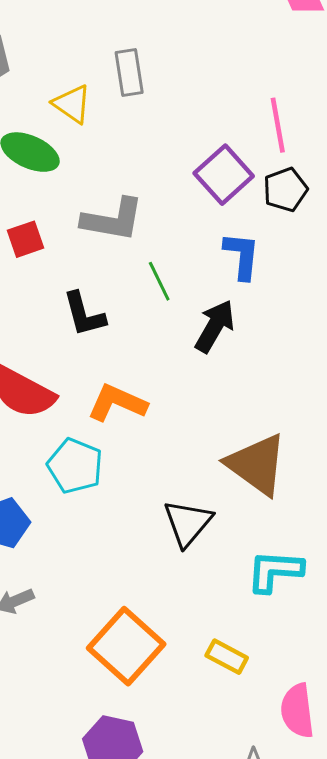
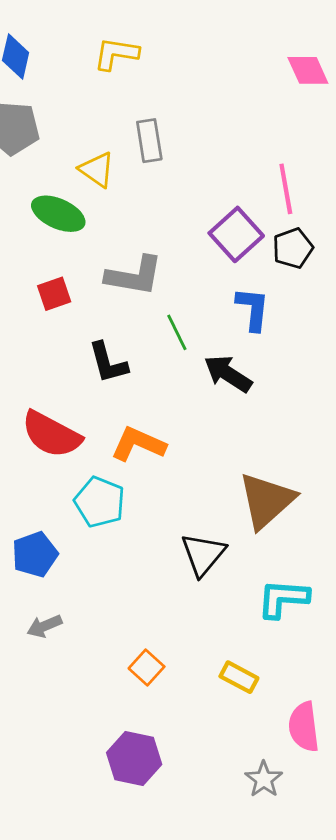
black arrow: (215, 326) -> (228, 374), turned -87
brown triangle: (257, 464) -> (267, 501), turned 42
orange square: (126, 646) -> (147, 667), size x0.5

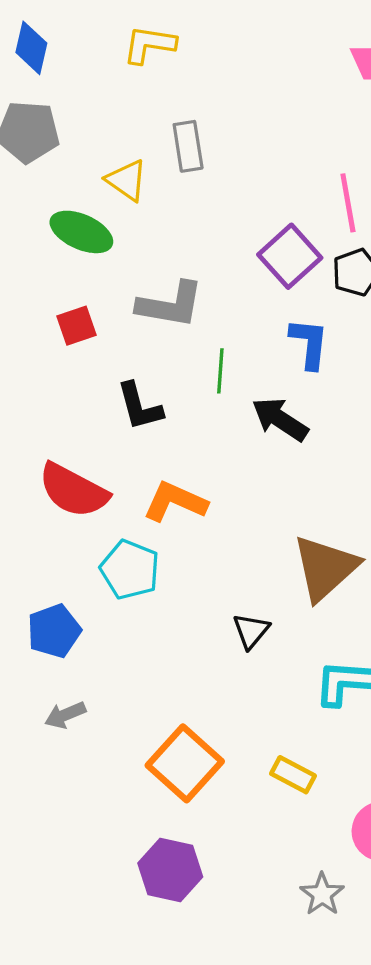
green line: (177, 332) -> (220, 371), turned 30
black triangle: (203, 554) -> (251, 631), size x0.7
orange square: (147, 667) -> (185, 763), size x1.8

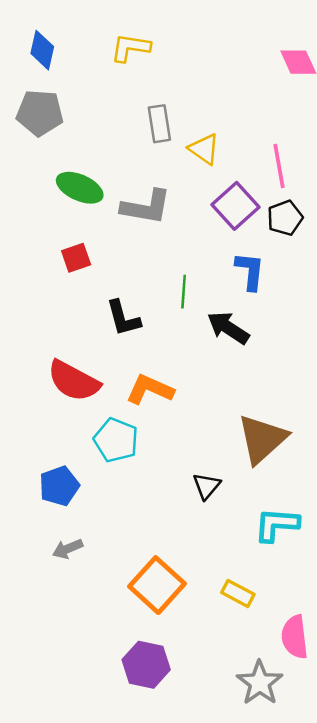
yellow triangle: (127, 180) -> (204, 149), moved
gray L-shape: (170, 305) -> (146, 207), moved
gray star: (322, 894) -> (260, 683), size x1.4

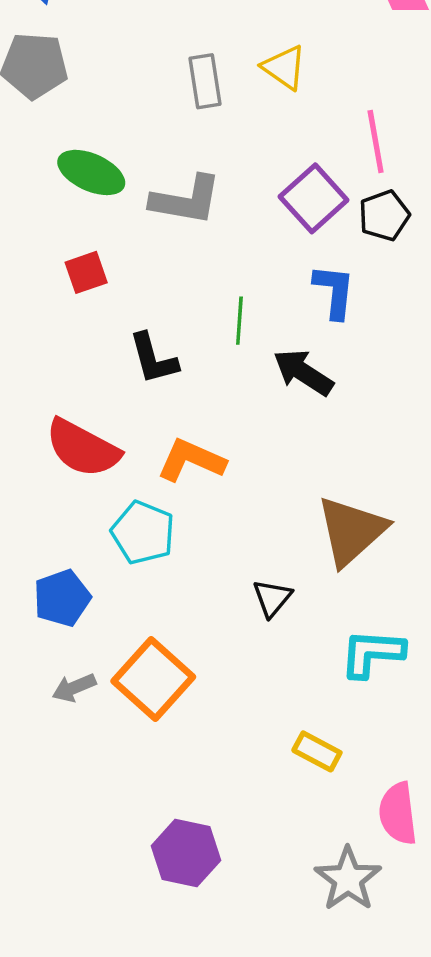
yellow triangle: (204, 149) -> (284, 67), moved
orange square: (157, 585) -> (153, 679), moved

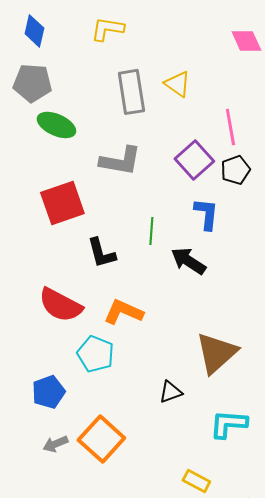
gray rectangle: (205, 81) -> (131, 92), size x1.4
green ellipse: (91, 172) -> (56, 125), moved
red square: (86, 272) -> (62, 203), size x1.8
black triangle: (272, 598) -> (170, 392), turned 30

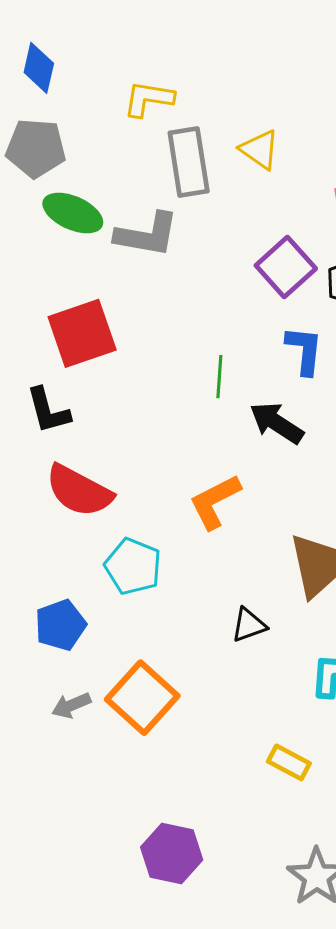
yellow L-shape: (107, 29) -> (148, 99), moved
gray L-shape: (120, 161) -> (147, 235), moved
black L-shape: (101, 253) -> (48, 411), moved
orange L-shape: (123, 312) -> (215, 502), moved, turned -51

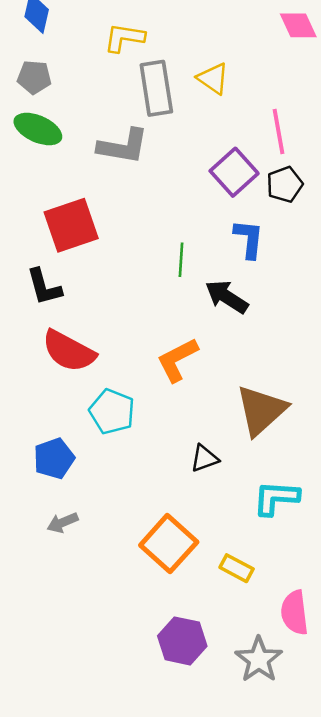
gray pentagon: (36, 148) -> (34, 77), size x0.7
green ellipse: (73, 213) -> (38, 129), moved
orange square: (142, 698) -> (169, 544), moved
purple hexagon: (172, 853) -> (182, 641), moved

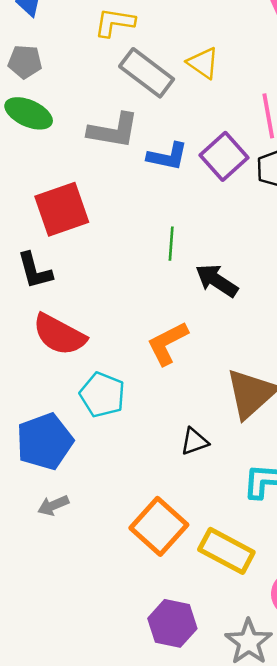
gray rectangle: (156, 88) -> (147, 73), turned -44
blue L-shape: (249, 239) -> (167, 156), moved, turned 96
blue pentagon: (54, 458) -> (45, 442), size x1.4
yellow rectangle: (237, 568) -> (226, 551), size x1.6

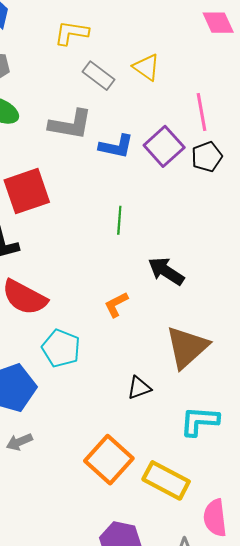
gray rectangle: (147, 73) -> (98, 76), size x0.7
black arrow: (217, 281) -> (166, 271), moved
orange L-shape: (167, 343) -> (116, 305), size x0.7

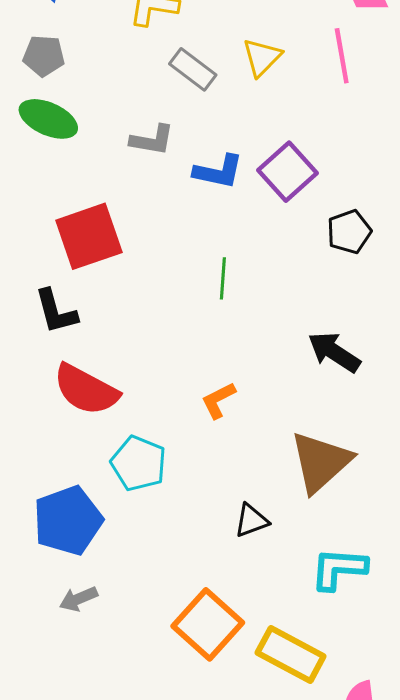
yellow triangle: (146, 67) -> (262, 57), turned 40
pink line: (201, 112) -> (342, 56), moved
gray L-shape: (70, 124) -> (152, 140), size x0.7
black pentagon: (207, 157) -> (349, 232), moved
black arrow: (166, 271) -> (334, 352), moved

